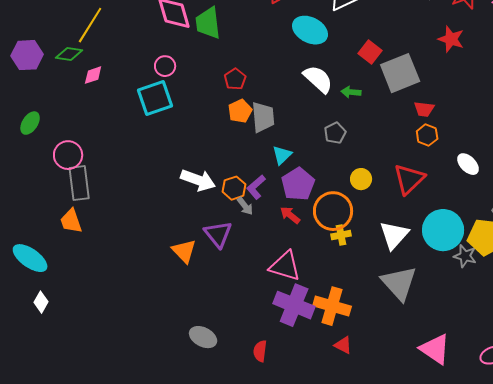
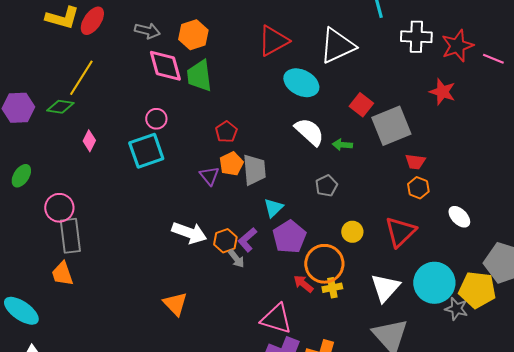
pink diamond: (93, 75) -> (89, 141), moved, turned -45
red arrow: (290, 215) -> (303, 284), moved
purple triangle: (218, 234) -> (209, 176), moved, size x0.7

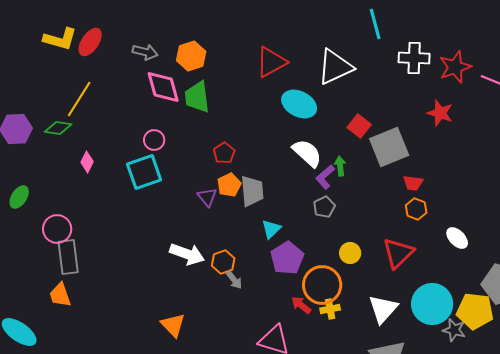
green arrow: (342, 145) -> (340, 166), turned 78
purple L-shape: (247, 240) -> (325, 177), moved

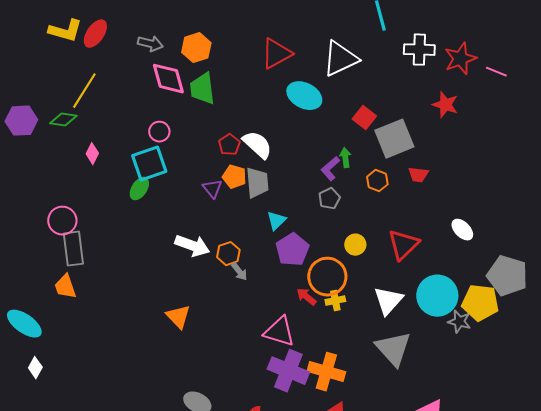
white semicircle: (307, 153) -> (257, 145), moved
orange pentagon: (229, 185) -> (234, 177), turned -30
green ellipse: (19, 197) -> (139, 189), moved
orange hexagon: (416, 209) -> (377, 181), moved

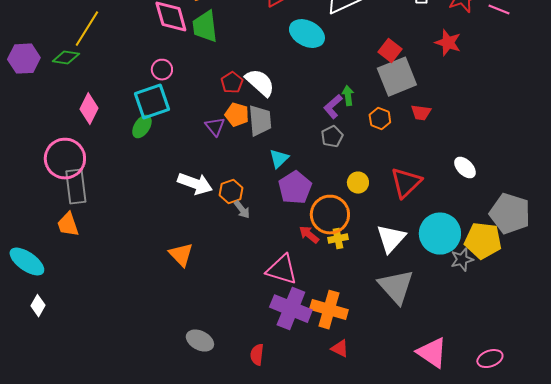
red square: (364, 118) -> (390, 51), moved
pink diamond: (92, 154) -> (89, 109), moved, size x1.4
pink circle: (62, 221) -> (65, 159), size x1.4
gray star: (459, 322) -> (462, 260), turned -30

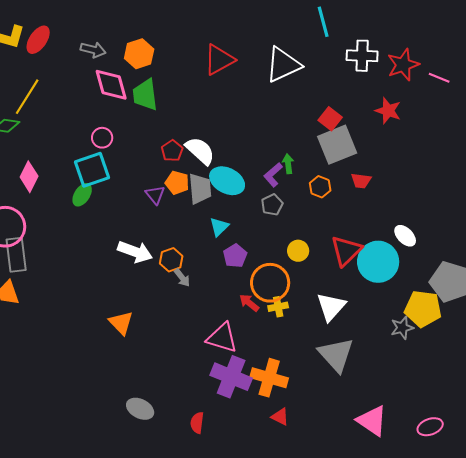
cyan ellipse: (307, 34) -> (227, 181), moved
purple pentagon: (295, 188) -> (235, 256), size x0.7
cyan circle: (440, 234) -> (378, 262), moved

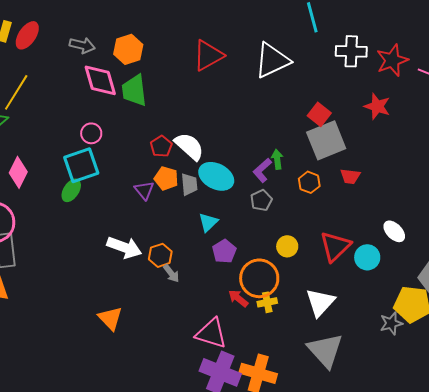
gray trapezoid: (200, 189) -> (189, 184), size x0.7
cyan circle: (378, 262) -> (367, 257), size x0.6

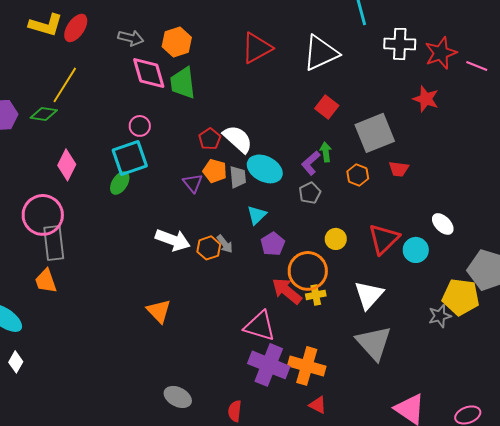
red square: (319, 114) -> (327, 107), moved
gray arrow: (171, 273) -> (225, 244), moved
red arrow: (238, 298) -> (287, 291), size x1.5

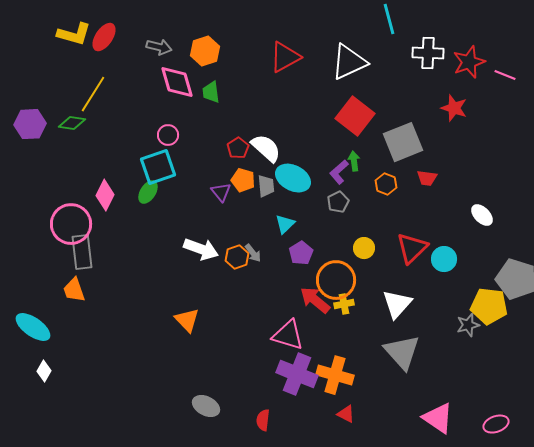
green trapezoid: (183, 83) -> (211, 92), size x0.7
red square: (327, 107) -> (355, 116), size x1.6
pink diamond: (67, 165) -> (105, 195), moved
white ellipse: (443, 224) -> (482, 215), moved

